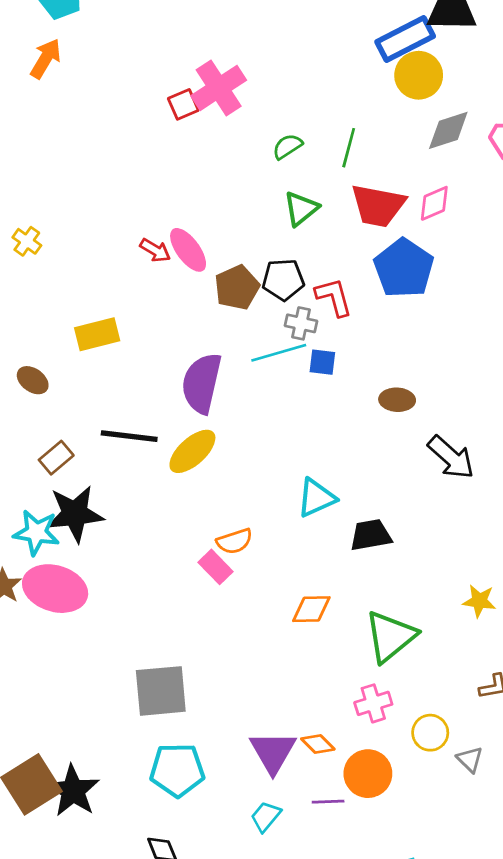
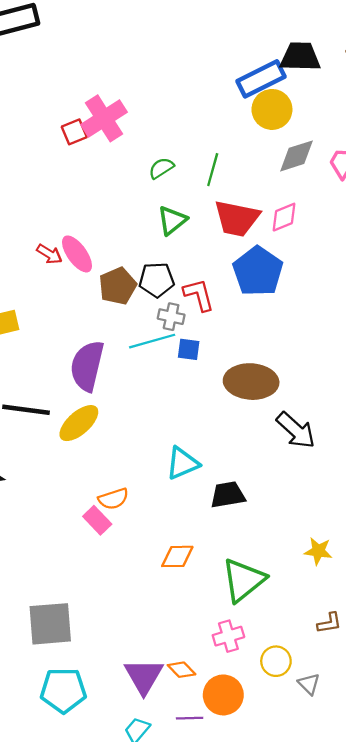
brown ellipse: (397, 400) -> (251, 382), size x1.8

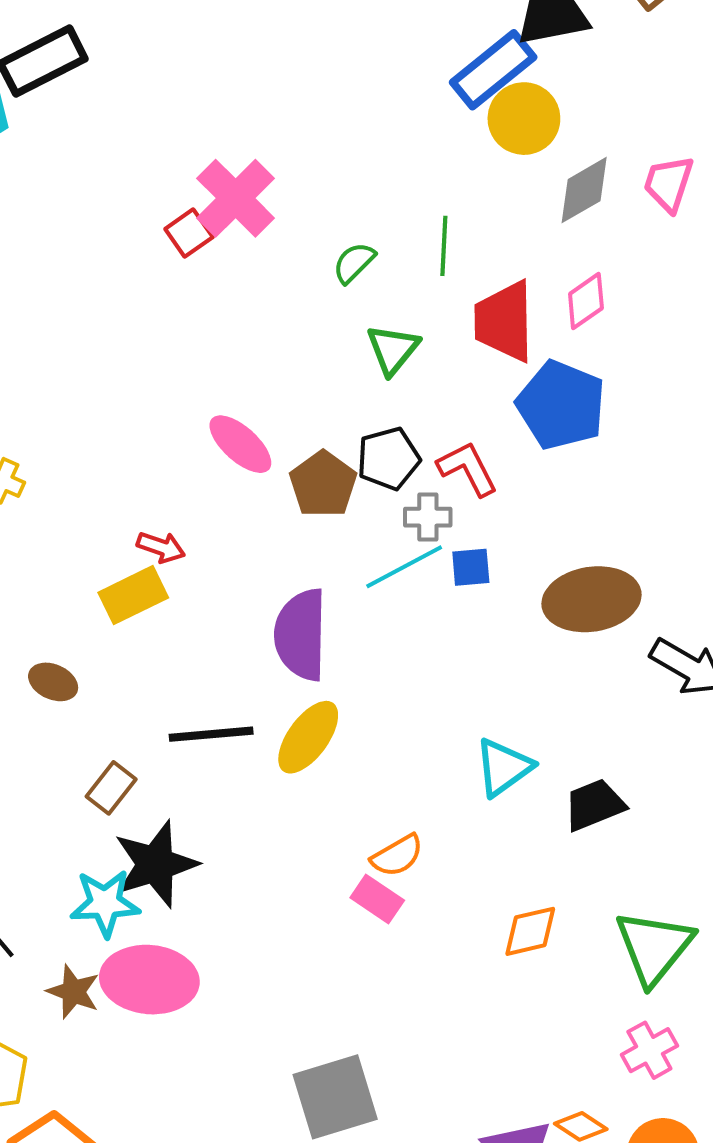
red trapezoid: (237, 218) -> (504, 321), turned 90
red arrow: (49, 254) -> (161, 547), moved

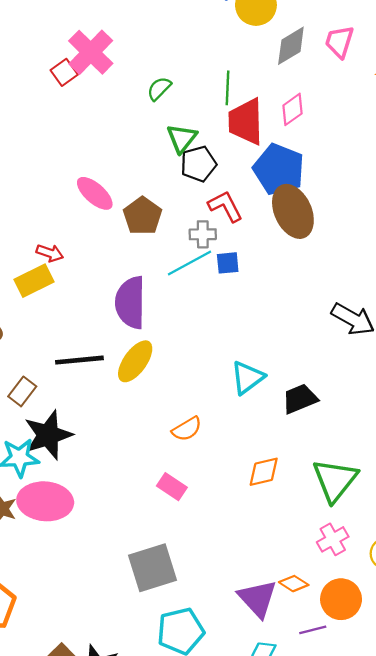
green line: (444, 246) -> (227, 88), moved
black pentagon: (388, 459) -> (198, 164), moved
brown ellipse: (591, 599) -> (293, 211), moved, turned 75
pink rectangle: (377, 899) -> (172, 487), moved

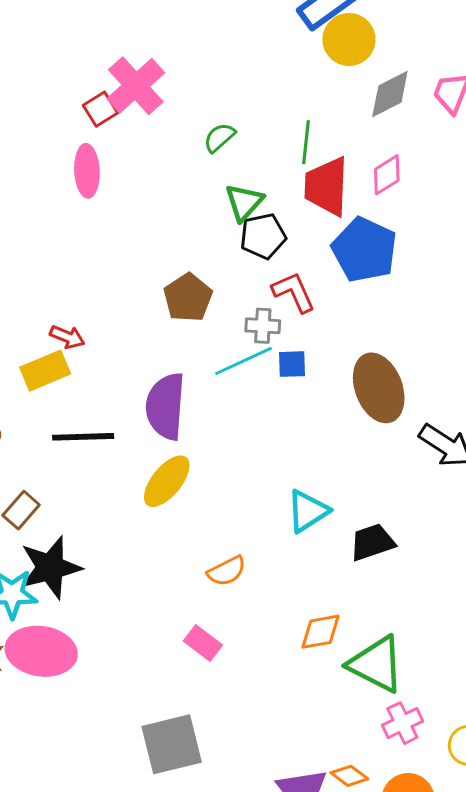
pink ellipse: (95, 193) -> (87, 171), moved, turned 42
brown ellipse: (293, 211) -> (379, 388), moved
black line: (79, 360) -> (83, 437), moved
green triangle: (335, 480) -> (376, 664), moved, turned -45

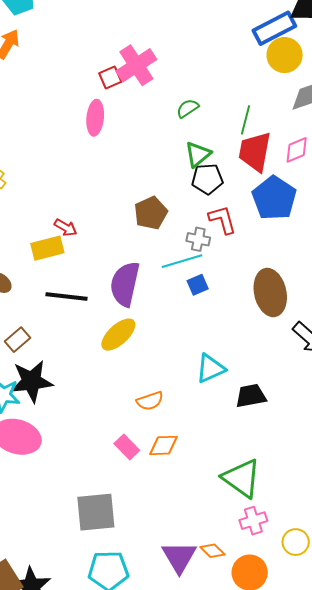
blue square: (292, 364) -> (198, 285), moved, turned -30
orange diamond: (320, 632) -> (163, 445), moved

